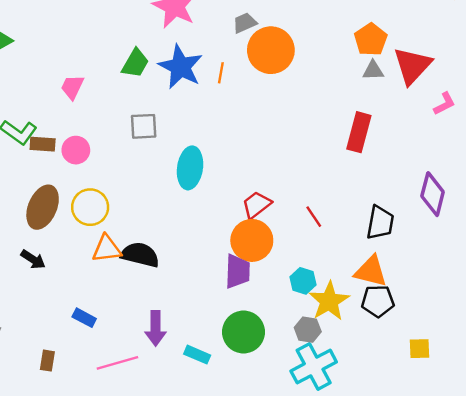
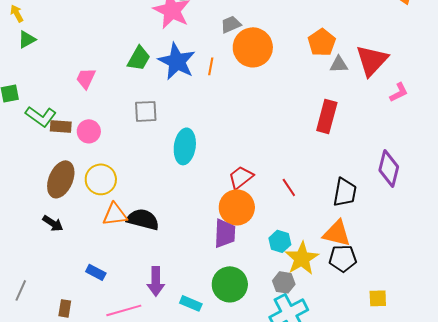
orange pentagon: (371, 39) -> (322, 42), moved

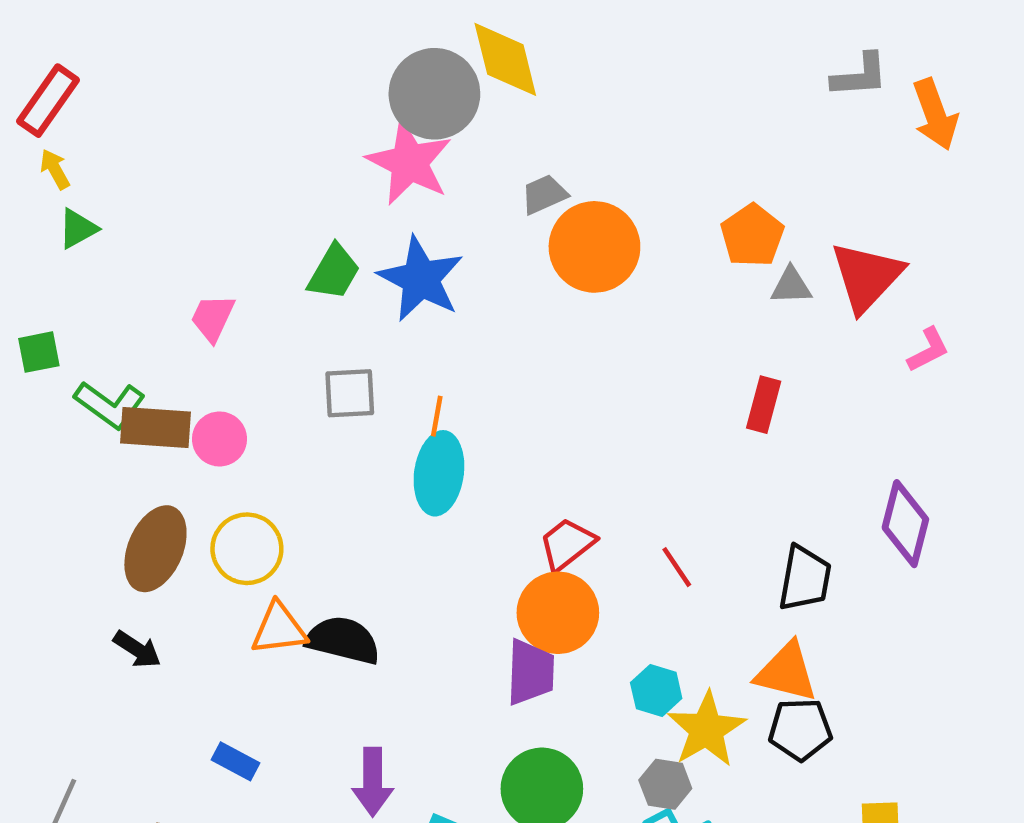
orange line: (211, 66) -> (437, 416), moved
red rectangle: (327, 116) -> (764, 405), size x0.7
brown rectangle: (61, 126) -> (155, 428), size x1.4

